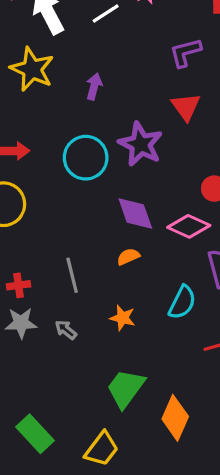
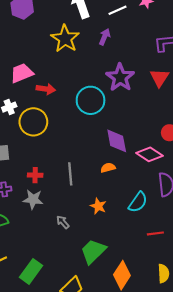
purple arrow: (94, 86) -> (105, 37), moved
purple star: (141, 144) -> (120, 77), moved
gray arrow: (66, 330) -> (63, 222), moved
green rectangle: (35, 434) -> (31, 271), turned 70

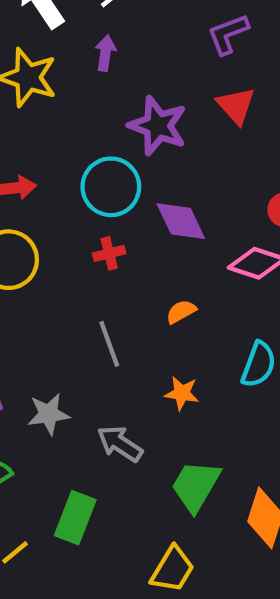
purple diamond: (117, 141) -> (181, 221), moved
red cross: (35, 175) -> (109, 253), moved
gray arrow: (63, 222) -> (120, 444), size x1.5
green rectangle: (31, 271) -> (75, 518), moved

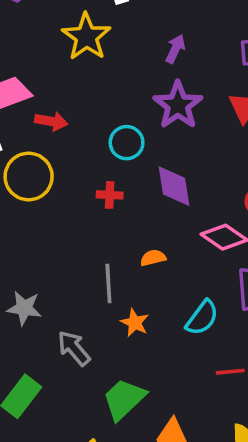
purple arrow: (105, 53) -> (175, 49), moved
cyan circle: (111, 187) -> (127, 143), size x0.7
gray line: (109, 344) -> (108, 283), moved

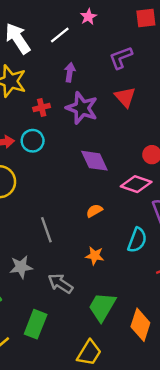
cyan circle: (127, 143) -> (33, 141), moved
red cross: (110, 195) -> (42, 107), moved
gray line: (108, 283) -> (46, 230), moved

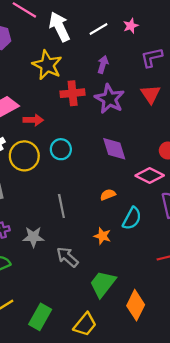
pink star: (88, 17) -> (131, 26), moved
red cross: (42, 107) -> (73, 93), size x1.5
cyan circle: (33, 141) -> (61, 149), moved
cyan semicircle: (137, 240) -> (132, 218), moved
green rectangle: (36, 324) -> (40, 317), moved

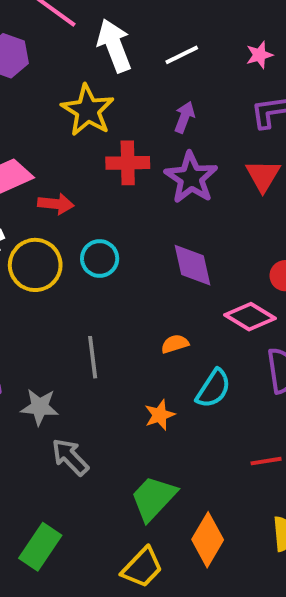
pink star: (131, 26) -> (259, 55), moved
orange star: (102, 236) -> (160, 415), turned 30
gray arrow: (67, 257) -> (70, 457), moved
yellow trapezoid: (85, 324) -> (142, 567), moved

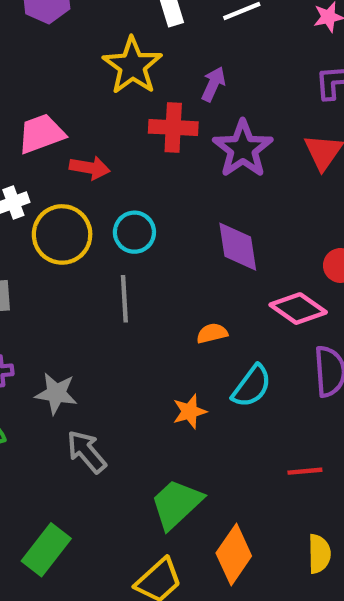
purple arrow: (184, 117) -> (213, 84), moved
gray line: (93, 357) -> (124, 299), moved

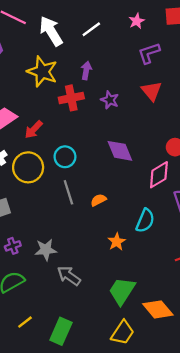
purple star: (243, 149) -> (110, 100), size x0.6
red arrow: (90, 168) -> (34, 130), turned 138
pink diamond: (298, 309) -> (159, 175), turned -52
orange semicircle: (212, 333) -> (98, 200), moved
orange diamond: (234, 555) -> (158, 309), turned -60

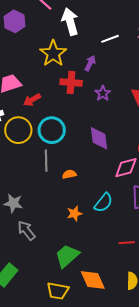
white line: (91, 29) -> (110, 39), moved
cyan circle: (65, 157) -> (52, 130), size x1.4
yellow trapezoid: (123, 333) -> (58, 291), turned 50

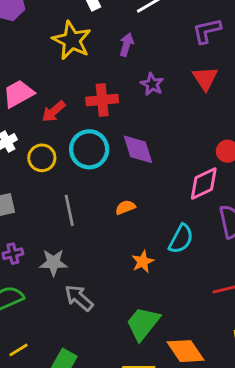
red cross: (71, 82) -> (102, 100), moved
yellow circle: (18, 130) -> (42, 158), size x0.7
purple diamond: (99, 138) -> (138, 149), moved
gray line: (46, 161) -> (69, 210), moved

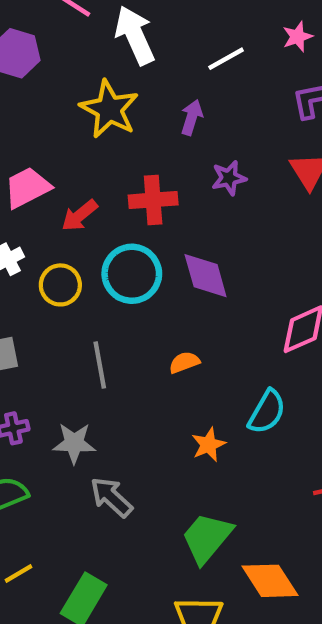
purple star: (152, 84) -> (229, 178), turned 30

